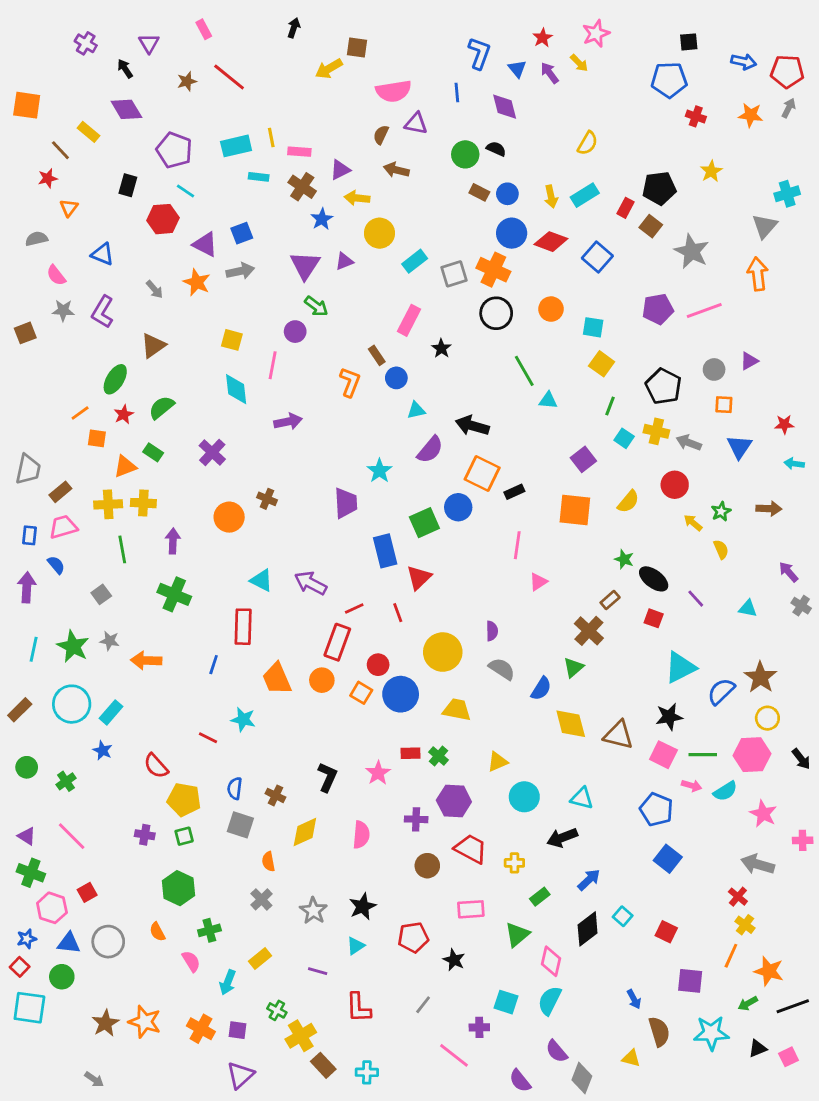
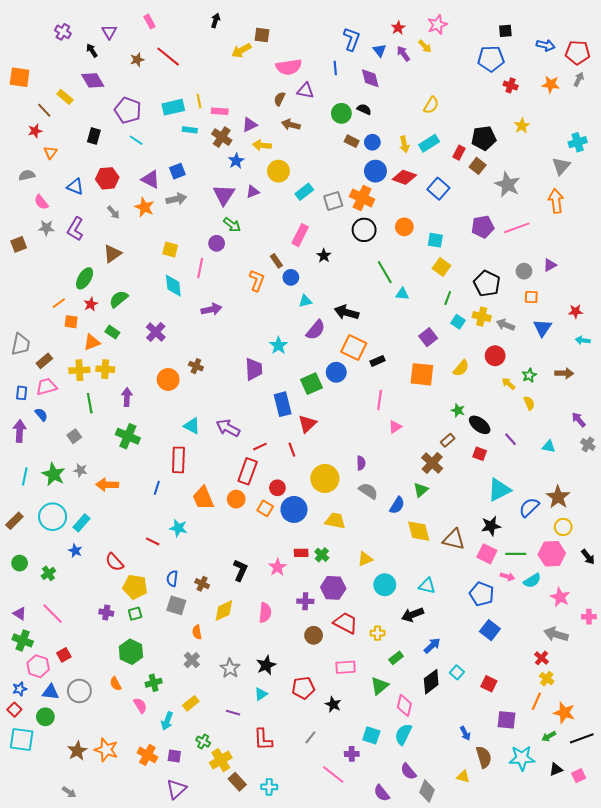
red hexagon: (163, 219) -> (107, 178), moved

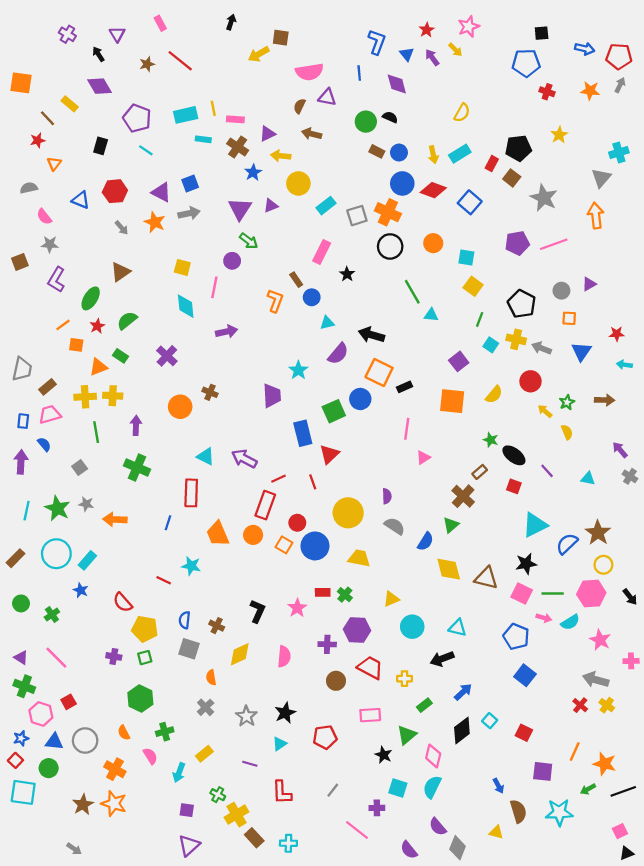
purple L-shape: (75, 229) -> (56, 280), moved
yellow cross: (547, 679) -> (607, 705), moved
black star: (333, 704) -> (384, 755), moved
orange cross: (147, 755) -> (115, 769), moved
black triangle: (556, 769) -> (627, 853), moved

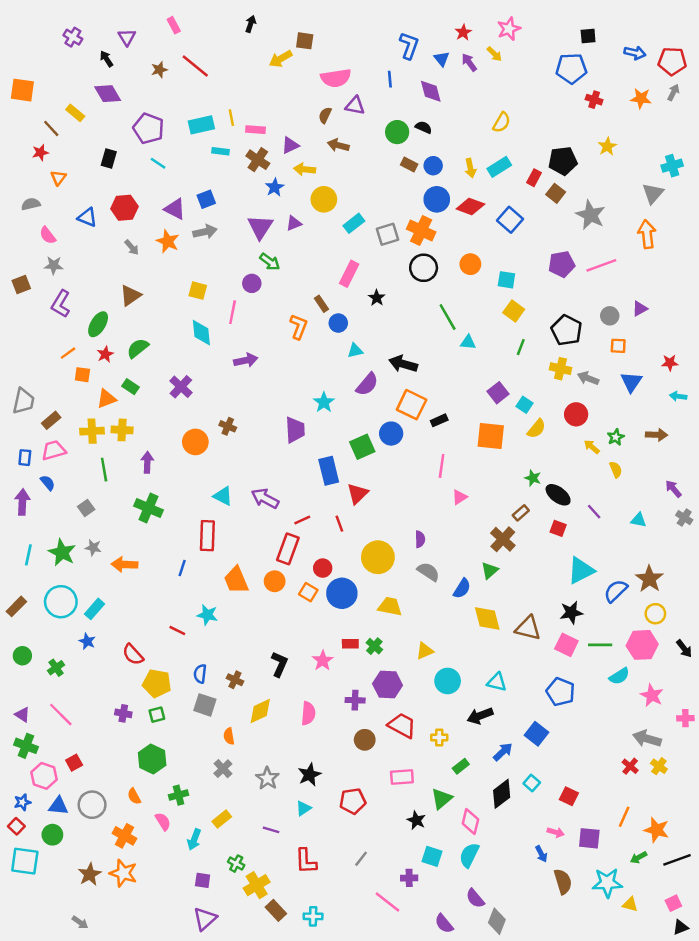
cyan square: (491, 345) -> (524, 405), moved
pink arrow: (544, 618) -> (556, 832), moved
blue square: (525, 675) -> (536, 734), moved
yellow triangle: (496, 832) -> (630, 904), moved

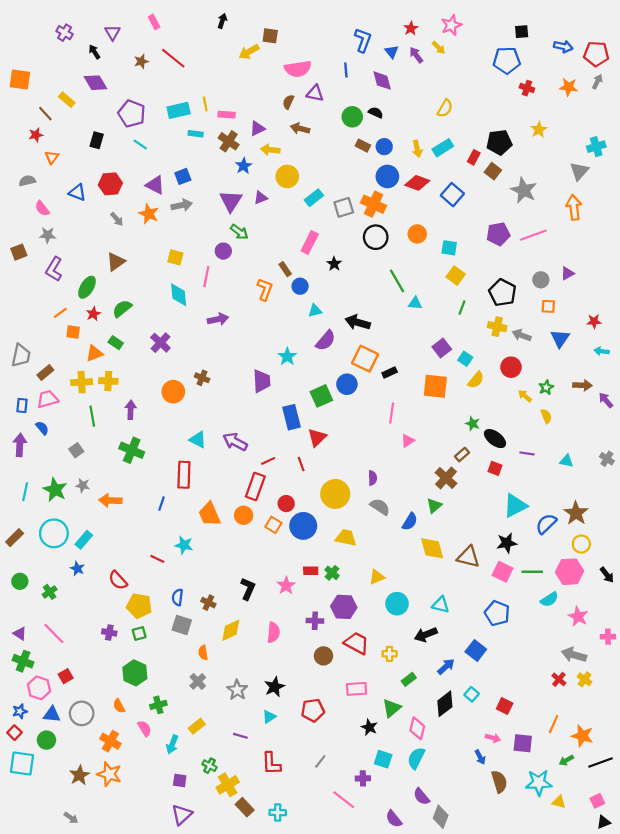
purple arrow: (673, 489) -> (606, 400), moved
purple line: (594, 512) -> (527, 453), turned -40

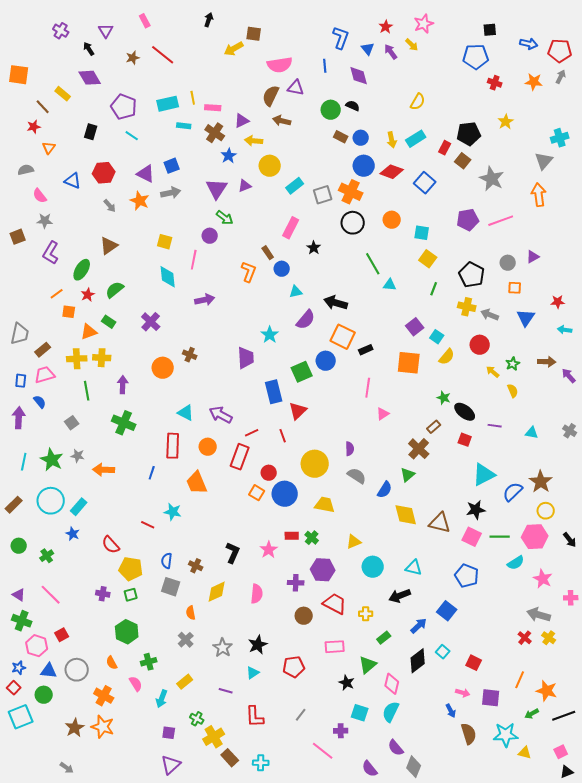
brown semicircle: (288, 102) -> (271, 96), size x1.5
orange circle: (244, 515) -> (208, 447), moved
cyan square: (22, 763) -> (21, 717), turned -30

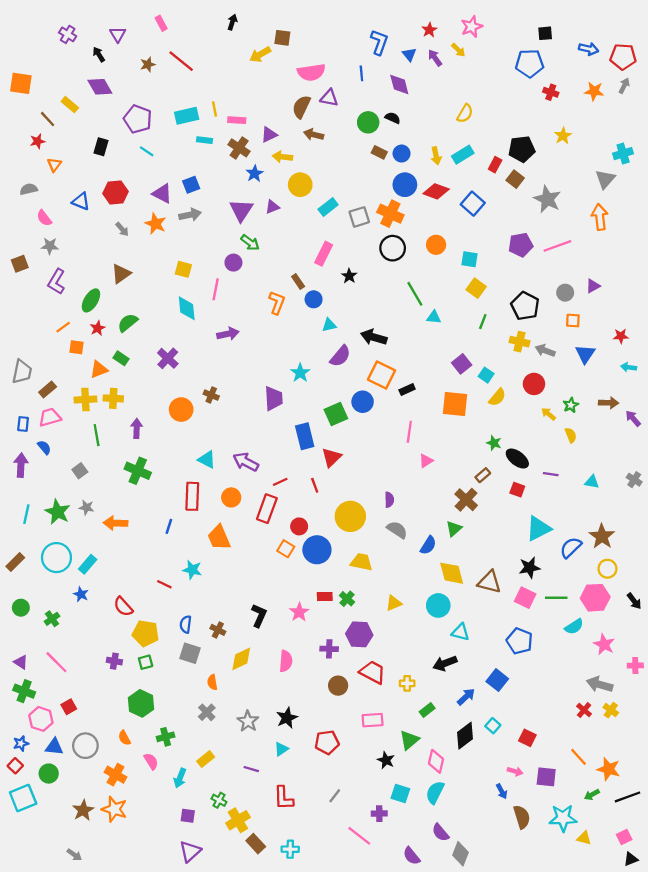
cyan circle: (373, 567) -> (438, 605), moved
orange line: (520, 680) -> (579, 757), turned -66

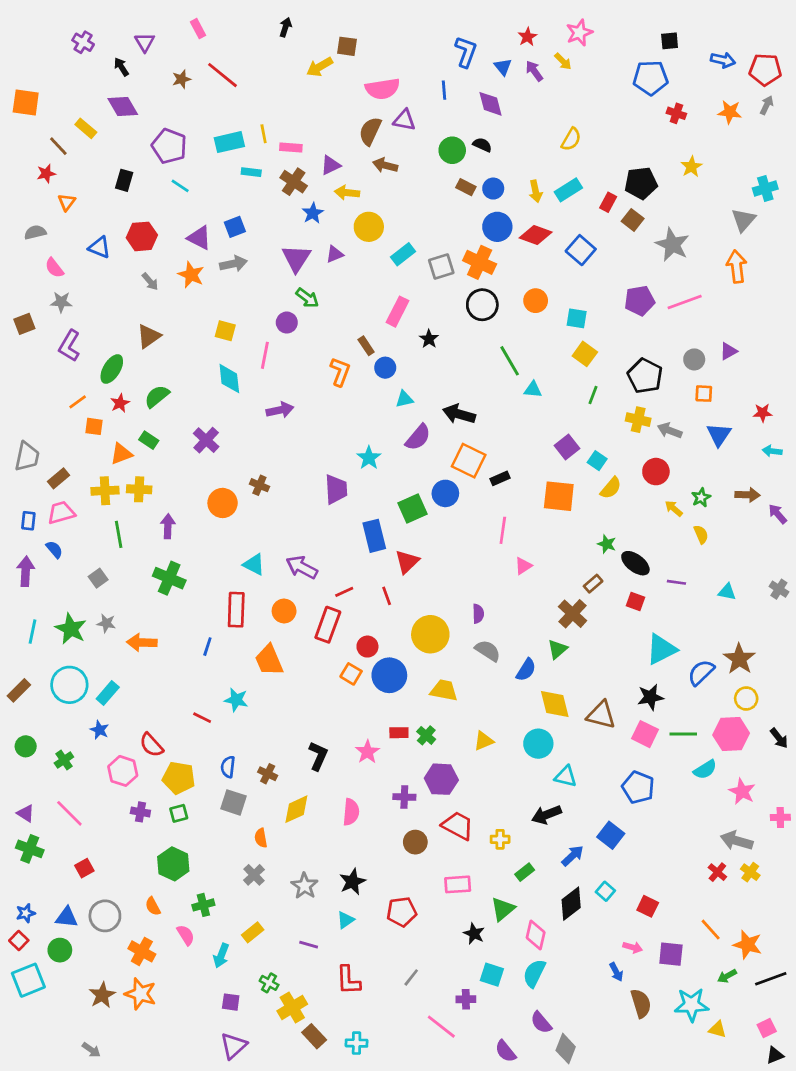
pink hexagon: (41, 719) -> (123, 771), moved

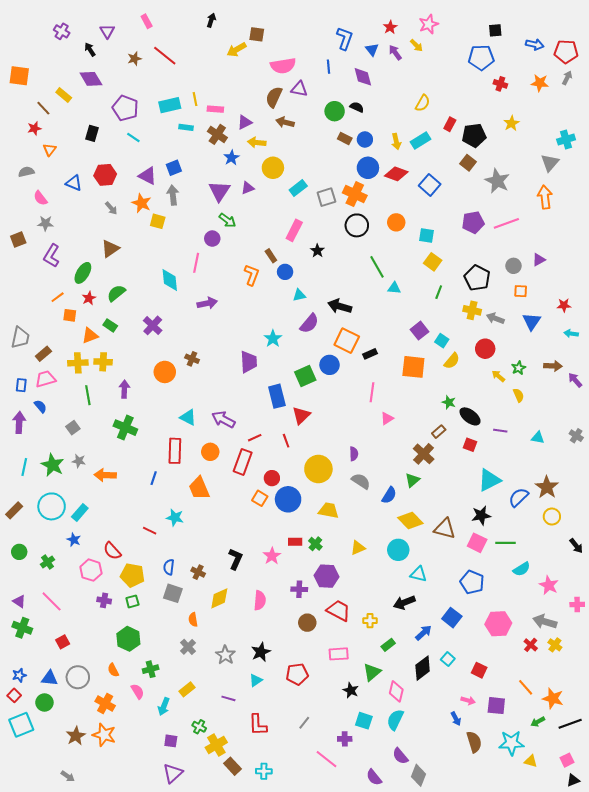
red rectangle: (608, 202) -> (450, 124), moved
gray arrow: (233, 264) -> (173, 195), turned -84
yellow square: (225, 331) -> (158, 221), moved
yellow diamond: (555, 704) -> (410, 521), turned -30
pink hexagon: (731, 734) -> (498, 624), moved

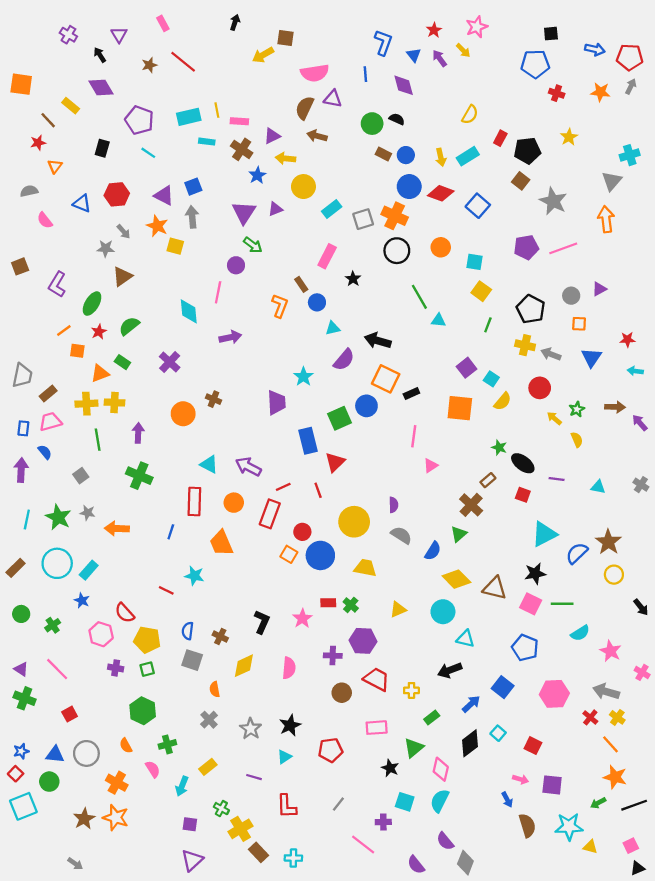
gray star: (45, 223) -> (106, 248), moved
pink cross: (577, 604) -> (642, 672), turned 32
orange line: (526, 687) -> (611, 744), moved

